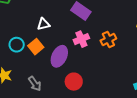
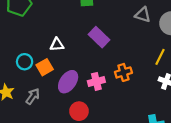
pink cross: (81, 39) -> (96, 81), moved
gray arrow: (35, 84) -> (33, 96), moved, turned -119

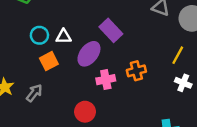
cyan circle: (25, 62) -> (39, 35), moved
purple ellipse: (68, 82) -> (89, 54), moved

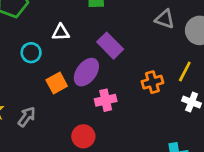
white triangle: (64, 37) -> (61, 32), moved
orange square: (49, 61) -> (57, 83), moved
orange cross: (136, 71) -> (152, 82), moved

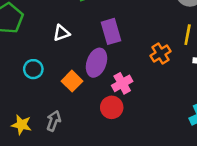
purple rectangle: (110, 46) -> (111, 31), turned 45
cyan circle: (31, 53) -> (33, 69), moved
red circle: (83, 136) -> (112, 107), moved

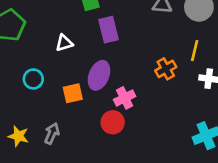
purple rectangle: (111, 31) -> (108, 30), moved
orange square: (72, 81) -> (73, 93), turned 30

